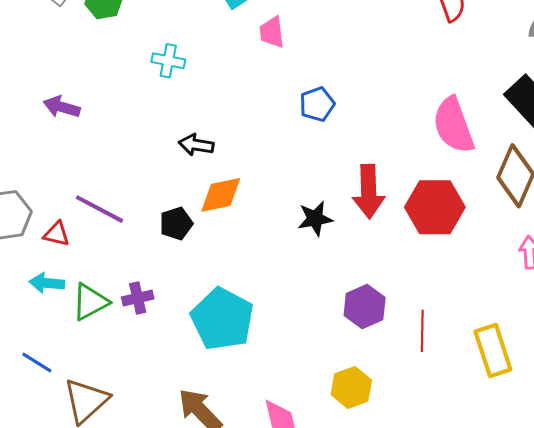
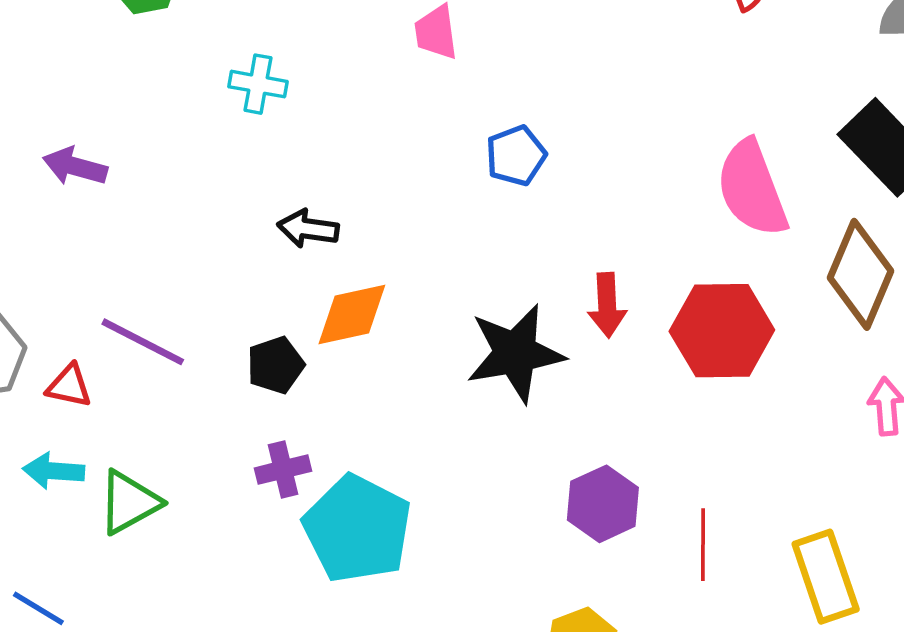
red arrow: (369, 191) -> (607, 305), size x0.7
black star: (315, 219) -> (515, 353), size x1.6
purple cross: (138, 298) -> (283, 470), moved

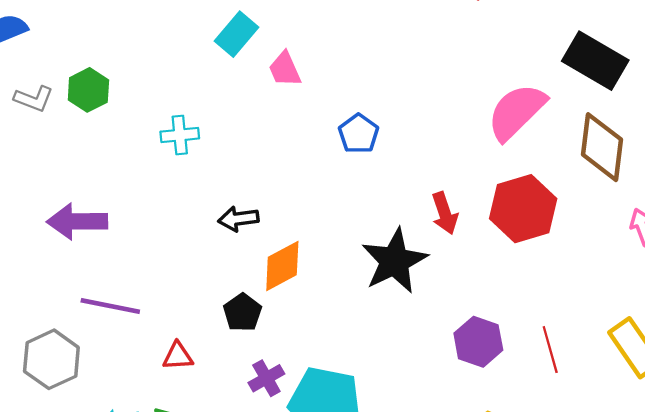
purple arrow: (75, 166) -> (77, 221), size x1.4
pink semicircle: (752, 189) -> (516, 112), turned 82
purple line: (143, 342) -> (110, 306), moved
red triangle: (69, 386) -> (178, 356), moved

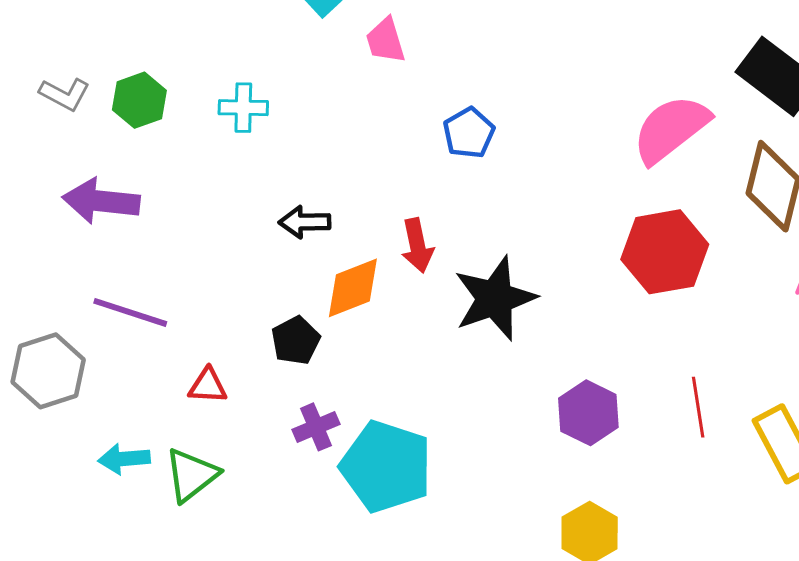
green hexagon: (88, 90) -> (139, 100), moved
gray L-shape: (34, 99) -> (65, 94), moved
red arrow: (445, 213) -> (417, 246), moved
red line: (550, 350) -> (698, 407), moved

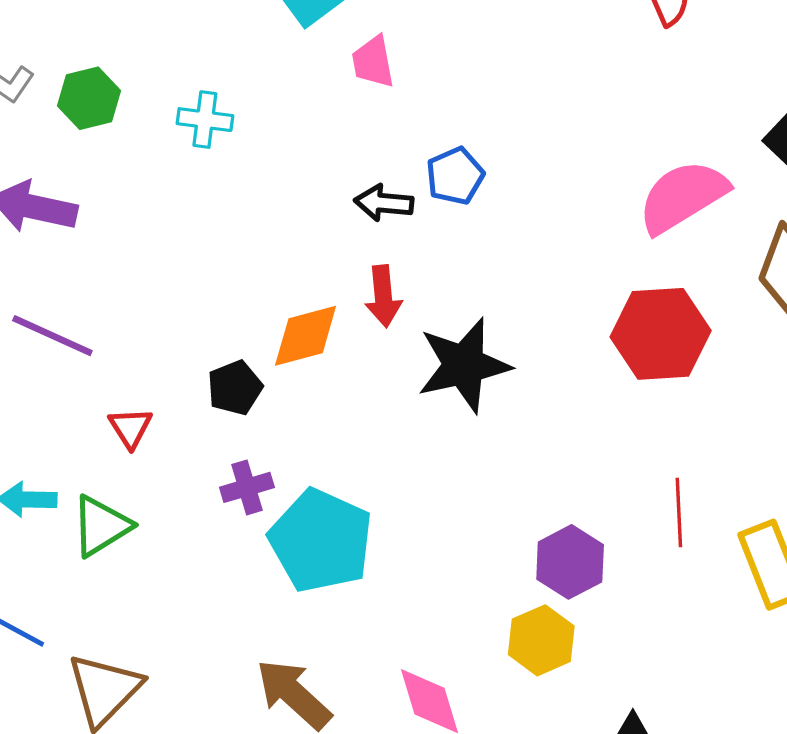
black arrow: (305, 222) -> (384, 203), moved
red triangle: (208, 386) -> (130, 428), turned 48
purple hexagon: (588, 413) -> (570, 562), moved

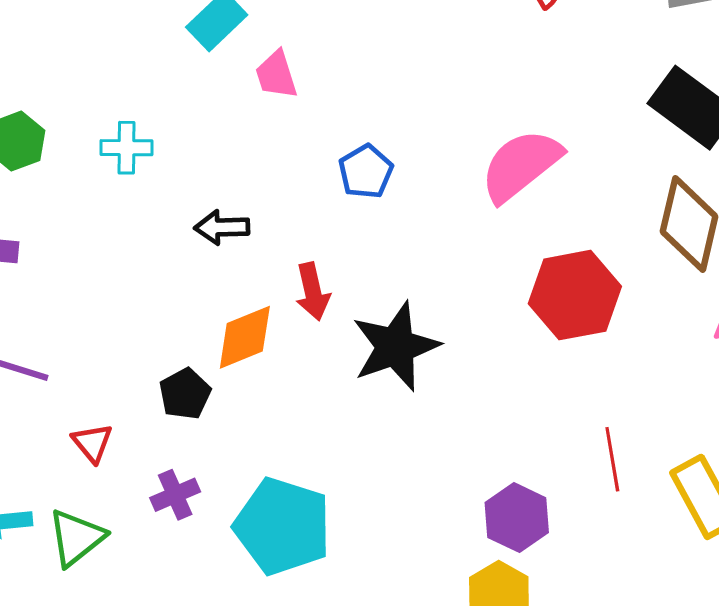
pink semicircle: (683, 196) -> (521, 165), moved
black arrow: (384, 203) -> (222, 227), moved
purple cross: (247, 487) -> (175, 495), moved

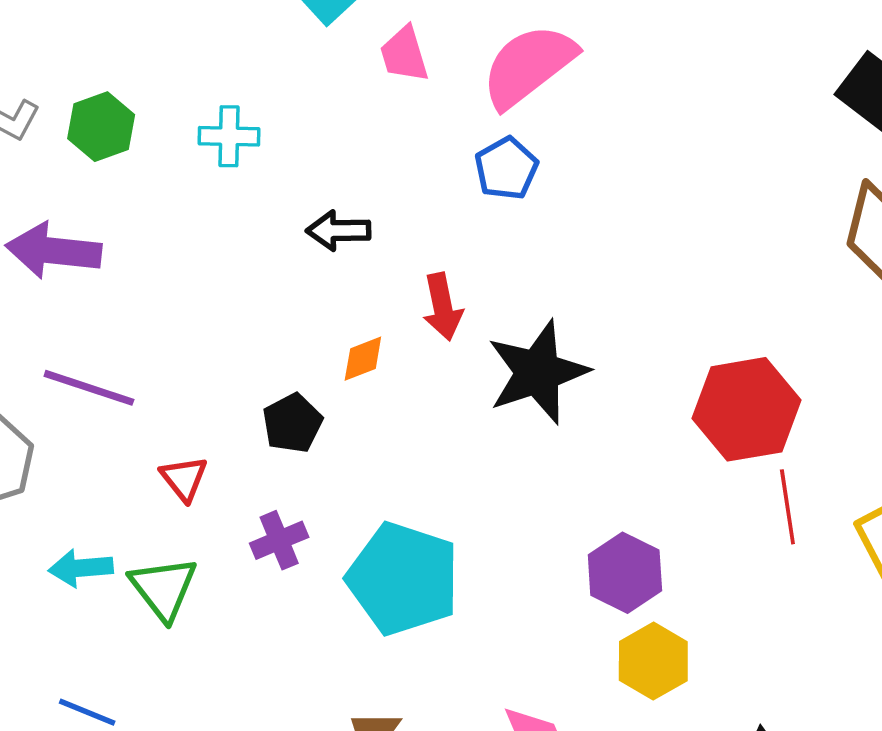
pink semicircle: (521, 165) -> (528, 66), moved
red hexagon: (575, 295) -> (747, 409), moved
orange diamond: (245, 337) -> (363, 359), size x0.6
purple hexagon: (517, 518) -> (625, 573), moved
green triangle: (76, 538) -> (164, 588), turned -30

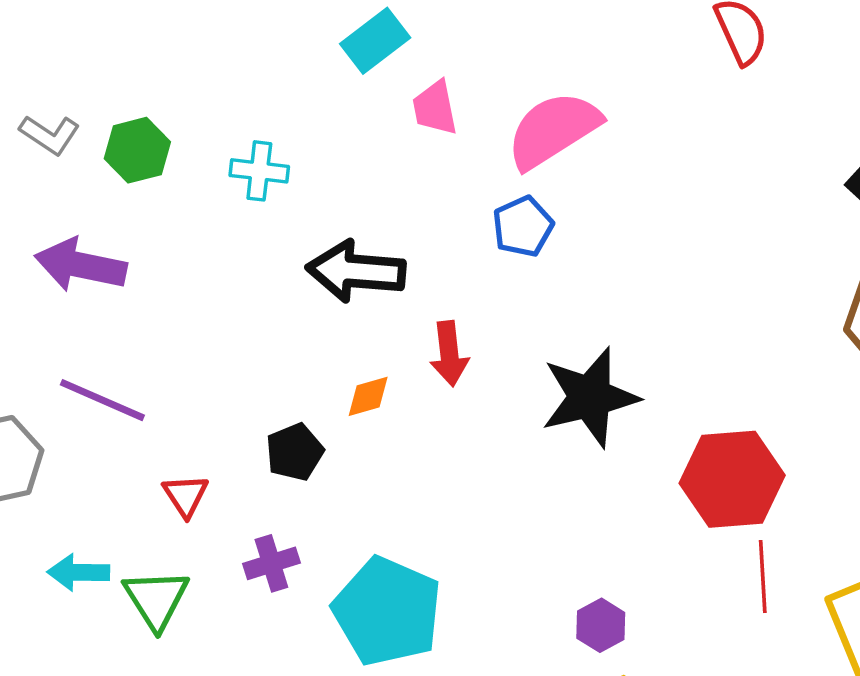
black arrow: (338, 231) -> (356, 271), size x1.6
black star: (538, 372) -> (590, 397), moved
purple hexagon: (625, 573) -> (601, 625), size x0.7

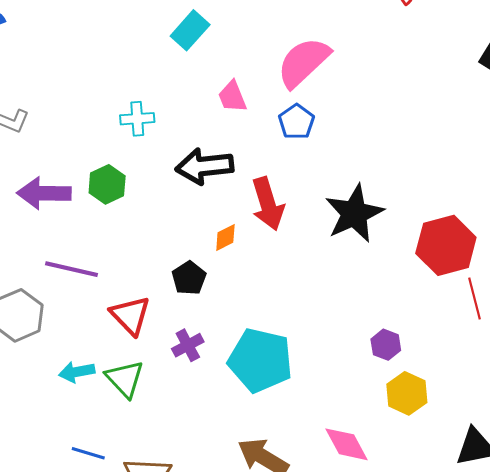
pink trapezoid: (435, 108) -> (232, 97), moved
green hexagon: (137, 150) -> (107, 184), moved
red arrow: (449, 354) -> (268, 204), size x1.4
red triangle: (186, 496) -> (130, 315), size x1.5

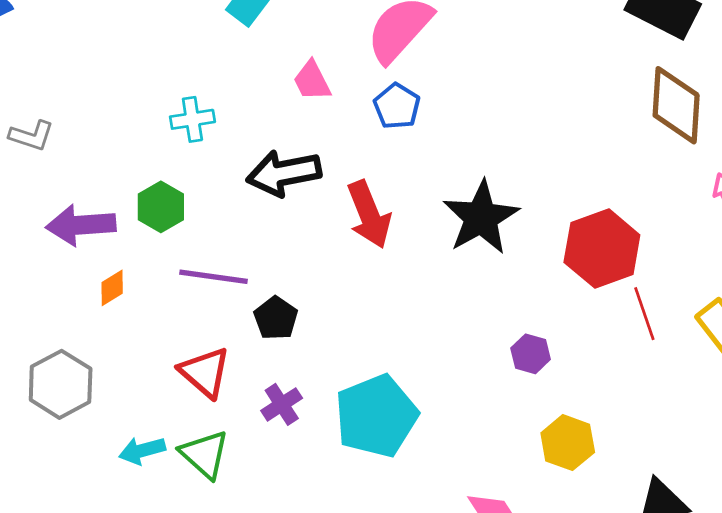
orange diamond: (225, 238) -> (112, 288), moved
purple line: (72, 269) -> (213, 277), moved
purple hexagon: (386, 345) -> (531, 354), moved
cyan pentagon: (260, 360) -> (376, 416), turned -30

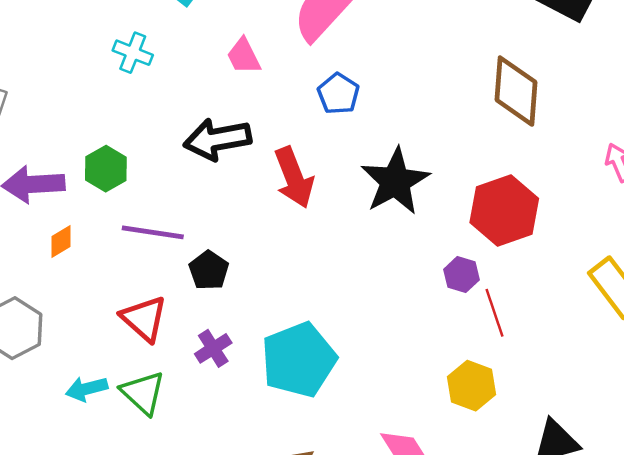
brown diamond: (676, 105) -> (516, 91), moved
blue pentagon: (397, 106) -> (338, 94), moved
cyan cross: (192, 119) -> (133, 53), moved, turned 30
red line: (644, 314) -> (495, 313), moved
purple hexagon: (531, 354) -> (462, 275), moved

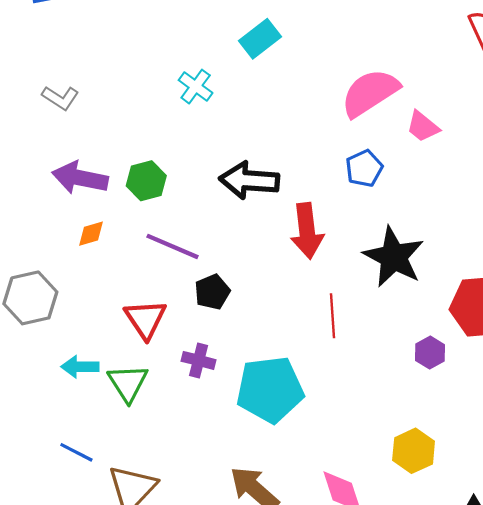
pink trapezoid: (244, 56) -> (423, 126), moved, turned -39
black star: (395, 181) -> (394, 257), turned -30
red line: (495, 313) -> (332, 316), moved
purple cross: (213, 348) -> (199, 360), turned 32

